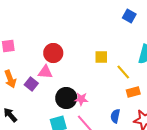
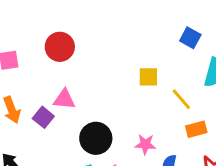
blue square: (129, 16) -> (190, 38), moved
red circle: (53, 53) -> (60, 47), moved
pink star: (81, 99) -> (145, 144), moved

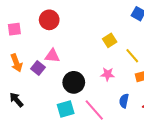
yellow square: (148, 77) -> (110, 40), turned -32
pink star: (145, 144) -> (108, 74), moved

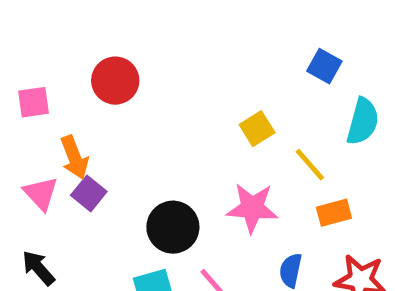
pink triangle: (52, 56) -> (41, 193), moved, turned 42
orange arrow: (16, 63) -> (74, 157), moved
pink star: (108, 74) -> (252, 208), size x1.5

